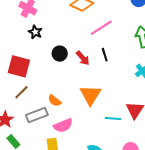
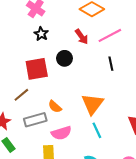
red arrow: (83, 58) -> (82, 37), moved
red square: (19, 66) -> (37, 69), moved, turned -30
cyan line: (113, 119) -> (97, 130), moved, turned 56

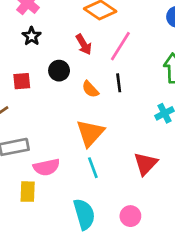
pink line: (110, 35) -> (120, 46), turned -35
red square: (37, 69) -> (22, 81), size x0.6
orange semicircle: (55, 107) -> (90, 89), moved

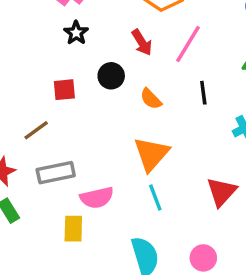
black line: (119, 83) -> (203, 93), moved

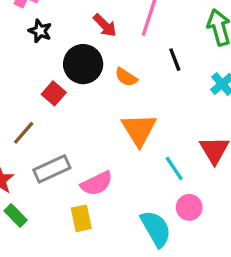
black circle: (111, 76) -> (83, 64), size x1.5
red square: (64, 90) -> (54, 93), moved, turned -30
cyan line: (155, 198) -> (174, 168), moved
pink circle: (203, 258) -> (189, 207), moved

